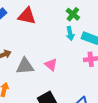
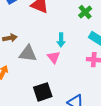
cyan arrow: (70, 33) -> (61, 40), moved

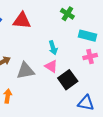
black square: (43, 92) -> (68, 80), moved

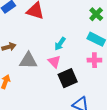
green cross: (67, 14) -> (96, 14), moved
cyan arrow: (53, 48) -> (60, 44), turned 40

